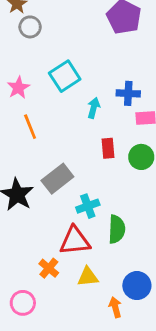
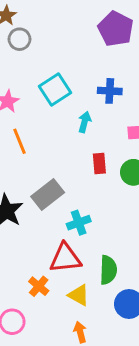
blue cross: (128, 93) -> (110, 91), moved
green semicircle: (117, 229) -> (108, 270), moved
yellow triangle: (88, 277) -> (79, 295), turned 35
orange arrow: (115, 307) -> (80, 332), moved

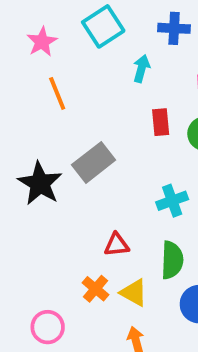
cyan cross: (79, 223) -> (172, 201), moved
red triangle: (65, 258) -> (117, 245), size x0.6
orange cross: (39, 286) -> (96, 289), moved

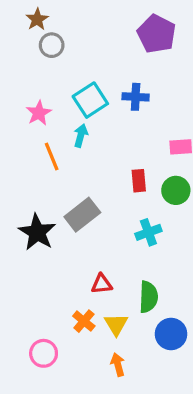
blue cross: (174, 28) -> (136, 97), moved
cyan arrow: (141, 69) -> (81, 136), moved
cyan cross: (172, 201) -> (148, 232), moved
yellow triangle: (134, 293) -> (116, 324), turned 30

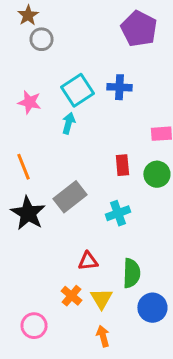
pink star: (39, 113) -> (30, 102), turned -30
orange line: (52, 157) -> (24, 167), moved
cyan cross: (148, 232) -> (118, 213), moved

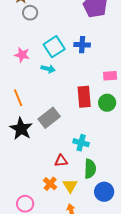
cyan arrow: (69, 123) -> (48, 69), turned 88
red rectangle: (122, 165) -> (84, 97), size x1.5
cyan cross: (118, 213) -> (81, 143), moved, turned 35

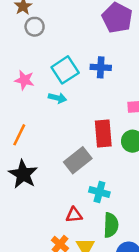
orange line: (18, 98) -> (19, 135), turned 48
gray rectangle: (49, 118) -> (78, 160), moved

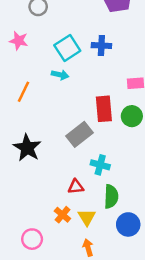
pink star: (24, 80) -> (19, 41), moved
orange line: (19, 135) -> (24, 92), moved

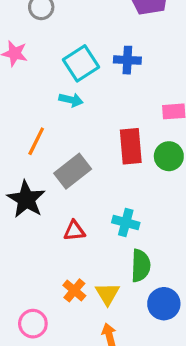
orange line: (24, 92) -> (36, 141), moved
gray rectangle: (80, 134) -> (73, 171), moved
red triangle: (76, 187) -> (74, 231), moved

